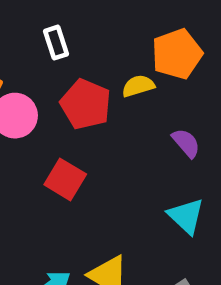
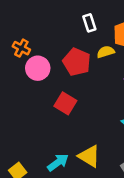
white rectangle: (56, 43) -> (89, 23), moved

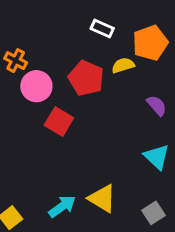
white rectangle: (89, 23) -> (102, 28), turned -48
red square: (65, 103) -> (59, 121), moved

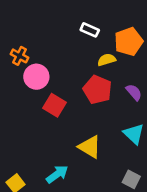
red pentagon: (86, 78) -> (97, 90), moved
yellow triangle: (102, 198) -> (90, 147), moved
gray square: (153, 213) -> (131, 179), turned -30

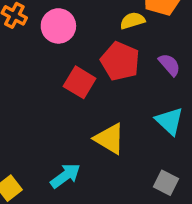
pink circle: (36, 77) -> (58, 26), moved
red square: (55, 105) -> (80, 82), moved

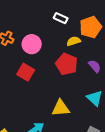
red square: (80, 82) -> (26, 72), moved
yellow triangle: (110, 139) -> (61, 108), turned -36

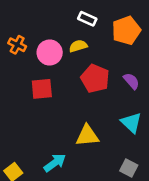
yellow semicircle: (74, 41) -> (78, 46), moved
red square: (26, 72) -> (42, 89), turned -36

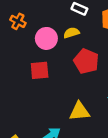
orange cross: (17, 45) -> (18, 21), moved

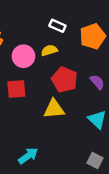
yellow triangle: (79, 111) -> (54, 109), moved

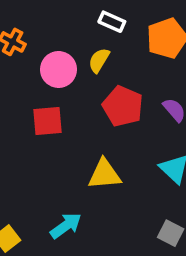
yellow semicircle: (49, 50) -> (99, 60), turned -42
yellow triangle: (54, 109) -> (104, 174), moved

